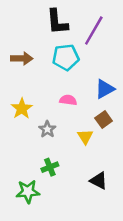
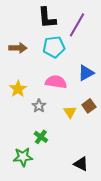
pink semicircle: (68, 100) -> (56, 82), size x1.5
brown square: (104, 120) -> (89, 106), moved
green cross: (50, 167) -> (41, 137), turned -32
black triangle: (99, 181) -> (81, 164), moved

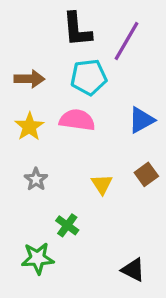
pink semicircle: (56, 82) -> (77, 120), moved
yellow star: (18, 89) -> (29, 127), moved
gray star: (39, 106) -> (36, 179), moved
yellow triangle: (70, 112) -> (102, 184), moved

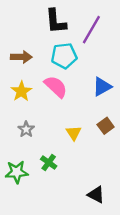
pink semicircle: (77, 120) -> (56, 87), turned 35
green star: (38, 258) -> (17, 172), moved

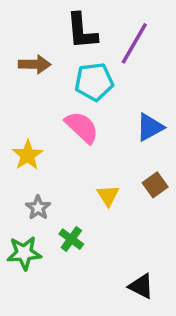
brown arrow: (21, 57) -> (35, 64), moved
yellow star: (21, 91) -> (28, 155), moved
gray star: (26, 129) -> (38, 208), moved

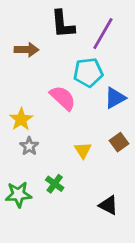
cyan pentagon: (94, 82) -> (88, 72), moved
gray star: (38, 208) -> (29, 146), moved
black triangle: (141, 286) -> (108, 205), moved

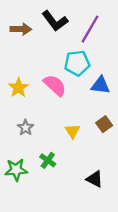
black L-shape: (63, 24) -> (55, 21), turned -32
brown arrow: (27, 50) -> (21, 29), moved
blue triangle: (115, 98) -> (101, 85), turned 36
yellow star: (21, 119) -> (18, 88), moved

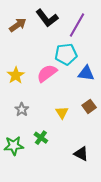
brown arrow: (21, 29) -> (18, 25), turned -36
pink semicircle: (55, 85) -> (47, 73), turned -80

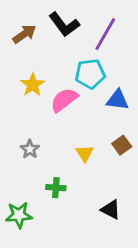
yellow star: (16, 75) -> (33, 85), moved
green cross: (41, 138) -> (56, 188), turned -32
green star: (14, 146) -> (19, 215), moved

